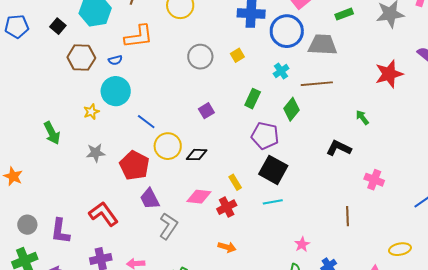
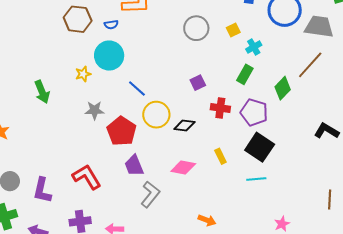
cyan cross: (281, 71) -> (254, 47), moved
brown line: (317, 84) -> (310, 65), turned -48
gray star: (96, 153) -> (94, 110), moved
red cross: (227, 207) -> (220, 108), moved, turned 30

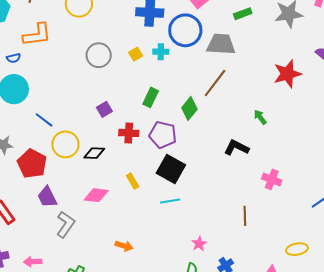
cyan cross: (254, 47) -> (161, 52), moved, turned 35

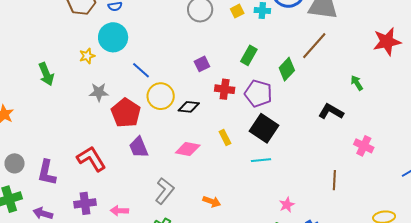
gray L-shape: (66, 224) -> (165, 191), moved

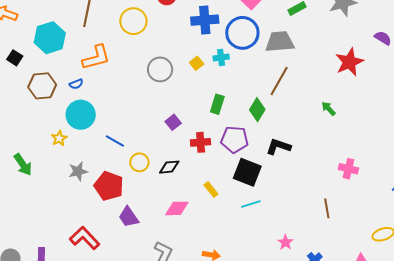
yellow circle: (161, 96) -> (139, 162), size x0.7
black L-shape: (331, 112) -> (279, 147), moved

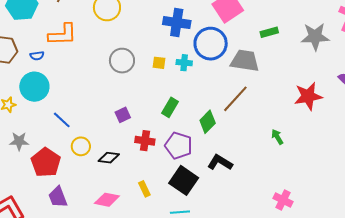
yellow square: (197, 63) -> (159, 63), turned 32

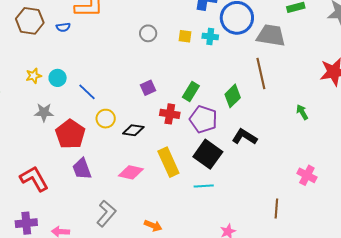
gray circle: (122, 61) -> (148, 33), size x0.7
cyan circle: (34, 87) -> (58, 78), moved, size x0.6
brown line: (235, 99) -> (261, 73), turned -56
green rectangle: (170, 107) -> (191, 91), moved
yellow rectangle: (144, 189) -> (168, 162), size x1.8

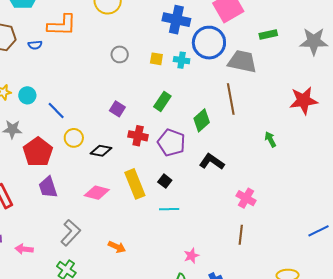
purple square: (148, 88) -> (117, 109), turned -35
green rectangle: (191, 91) -> (162, 101), moved
black square: (208, 154) -> (165, 181), moved, size x0.5
pink cross: (307, 175) -> (246, 198), moved

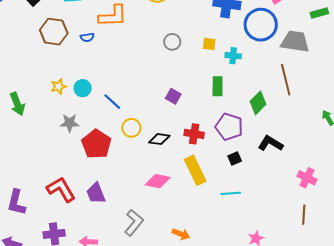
cyan cross: (182, 60) -> (233, 56), moved
green rectangle: (162, 101) -> (218, 86), turned -30
red cross: (138, 136) -> (194, 134), moved
black square: (165, 181) -> (235, 159), moved, turned 32
purple trapezoid: (48, 187) -> (96, 193), moved

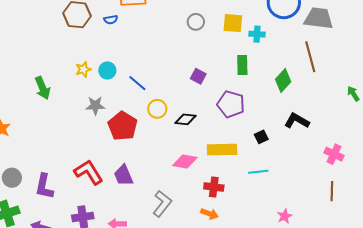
yellow square: (209, 44) -> (233, 23), size x1.5
purple pentagon: (229, 127) -> (231, 104), moved
red cross: (194, 134) -> (214, 187), moved
yellow rectangle: (195, 170) -> (222, 150), turned -64

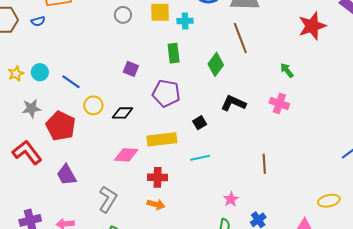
pink cross: (334, 154) -> (279, 103), moved
red L-shape: (89, 172) -> (27, 152), moved
brown line: (332, 191) -> (264, 164), moved

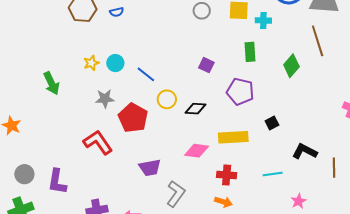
black L-shape: (233, 103) -> (305, 151), moved
cyan line: (200, 158) -> (273, 174), moved
purple trapezoid: (66, 175) -> (150, 168), moved, turned -75

